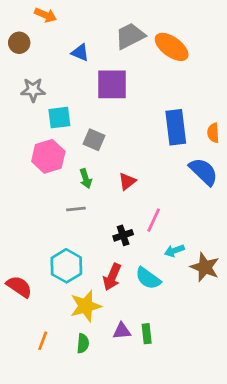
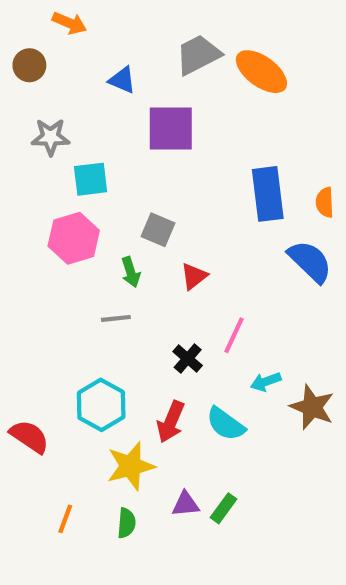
gray square: (94, 140) -> (158, 230), moved
black cross: (123, 235) -> (188, 359), turned -30
green rectangle: (147, 334) -> (223, 508), turned 42

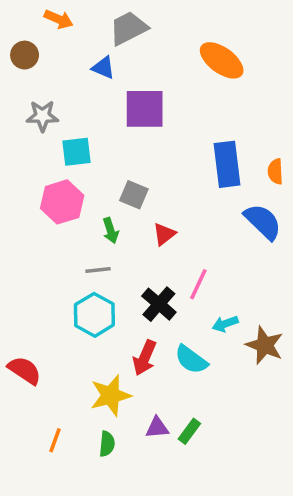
gray trapezoid: (198, 55) -> (128, 28), moved
black cross: (188, 359) -> (159, 304), size x1.4
cyan hexagon: (101, 405) -> (94, 315), moved

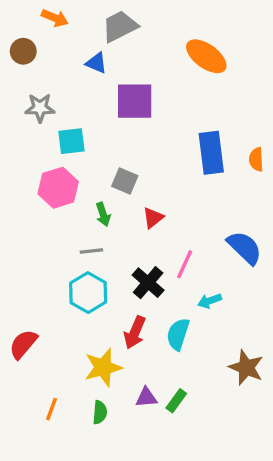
blue semicircle: (263, 222) -> (245, 248), moved
brown star: (265, 345) -> (246, 367), moved
cyan semicircle: (191, 360) -> (178, 334), turned 72
red semicircle: (25, 370) -> (23, 344), turned -84

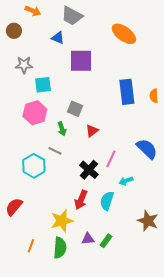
gray trapezoid: (120, 26) -> (72, 16), turned -125
gray line: (91, 251) -> (55, 151), turned 32
cyan hexagon: (88, 293) -> (34, 166), moved
green semicircle: (100, 412) -> (60, 248), size x1.5

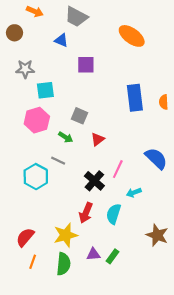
purple square: (81, 61) -> (86, 65), size x0.7
green arrow: (62, 129) -> (66, 137), turned -40
red semicircle: (14, 207) -> (25, 237), moved

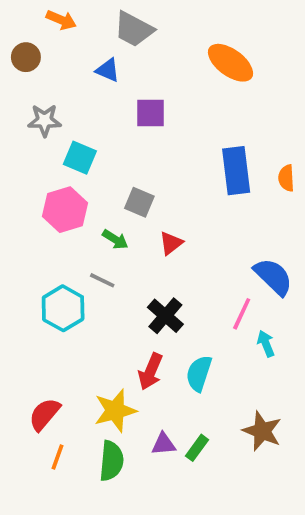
cyan square: (45, 90) -> (80, 158), turned 30
pink line: (118, 169) -> (242, 314), moved
cyan arrow: (134, 193) -> (266, 344), moved, turned 88
brown star: (157, 235) -> (262, 431), moved

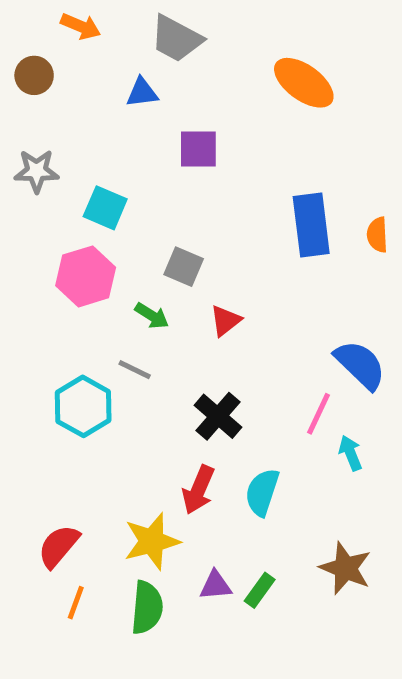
blue triangle: (108, 70) -> (142, 93), turned -30
gray star: (44, 120) -> (37, 171), moved

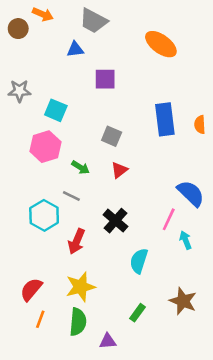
brown circle: (34, 75) -> (18, 29), moved
gray square: (184, 267) -> (112, 136), moved
red arrow: (198, 490) -> (77, 241), moved
purple triangle: (216, 585) -> (108, 341), moved

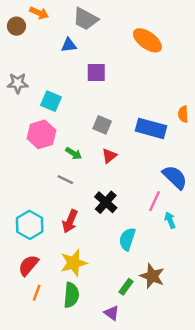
blue rectangle: (165, 119) -> (151, 128), moved, turned -68
cyan hexagon: (44, 215) -> (30, 225), moved
brown star: (183, 301) -> (152, 276), moved
purple triangle: (108, 341) -> (112, 313), moved, turned 42

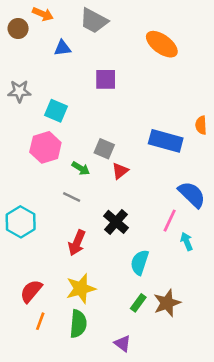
blue triangle: (69, 45) -> (62, 48), moved
gray square: (102, 125) -> (104, 149), moved
cyan hexagon: (30, 225) -> (21, 222), moved
brown star: (152, 276) -> (167, 303), turned 30
green rectangle: (126, 287) -> (138, 303), moved

